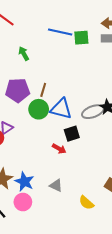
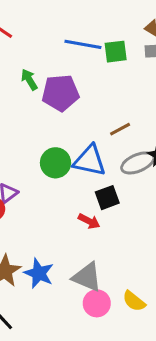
purple pentagon: (18, 90) -> (60, 93), moved
brown line: (43, 90) -> (120, 129), moved, turned 48
gray triangle: (56, 185) -> (87, 277), size x1.5
pink circle: (23, 202) -> (97, 303), moved

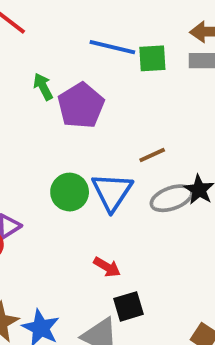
purple pentagon: (60, 93) -> (81, 106), turned -30
blue triangle: (90, 161) -> (112, 192), turned 48
black square: (107, 198) -> (128, 306), moved

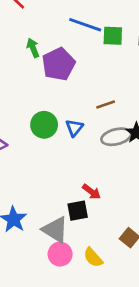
blue triangle: (112, 192) -> (74, 128), size x0.6
red arrow: (107, 267) -> (92, 192), moved

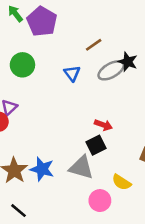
green circle: (44, 125) -> (22, 65), moved
pink circle: (60, 254) -> (100, 201), moved

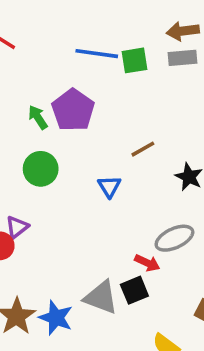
green arrow: (15, 14) -> (38, 117), moved
gray ellipse: (111, 70) -> (174, 238), moved
gray triangle: (81, 167) -> (101, 297), moved

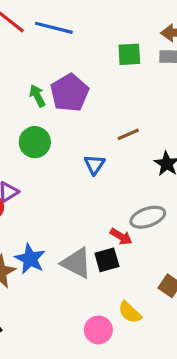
blue line: (97, 54) -> (54, 28), moved
blue star: (56, 318) -> (30, 259), moved

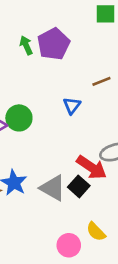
green circle: (35, 142) -> (19, 118), moved
red arrow: (121, 237) -> (91, 167), size x1.6
black square: (107, 260) -> (79, 186), turned -35

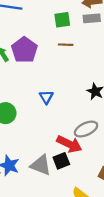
brown line: (101, 81) -> (66, 45), moved, turned 32
black square: (79, 186) -> (61, 161), turned 35

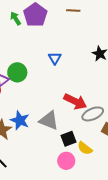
gray ellipse: (86, 129) -> (93, 114), moved
black square: (61, 161) -> (69, 139), moved

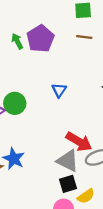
gray triangle: (49, 120) -> (68, 161), moved
yellow semicircle: (85, 148) -> (86, 196), turned -77

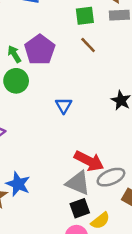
brown line: (84, 37) -> (88, 45), turned 42
green circle: (15, 103) -> (16, 81), moved

